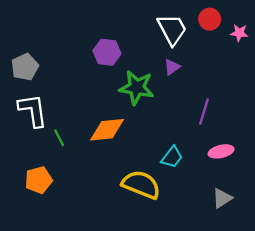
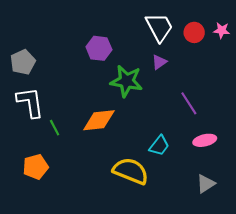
red circle: (210, 19) -> (194, 32), moved
purple line: (204, 112) -> (189, 103), turned -50

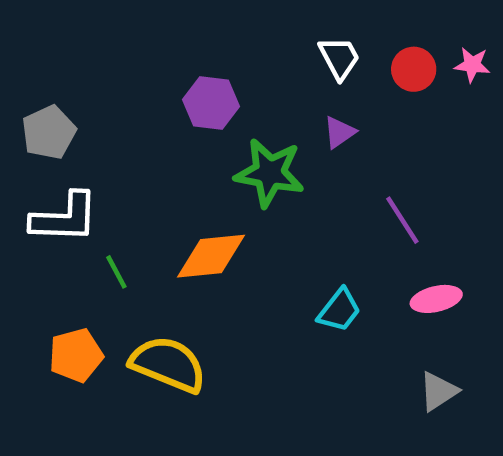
white trapezoid: (159, 27) -> (339, 58), size x0.7
white L-shape: (30, 102) -> (65, 218), turned 100
yellow semicircle: (131, 171) -> (168, 364), moved

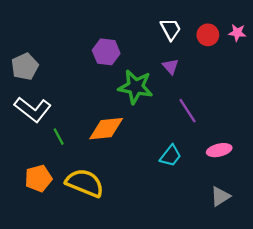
purple triangle: (339, 132) -> (171, 66), turned -36
white L-shape: (65, 218) -> (33, 109), turned 36
purple line: (402, 220) -> (188, 111), moved

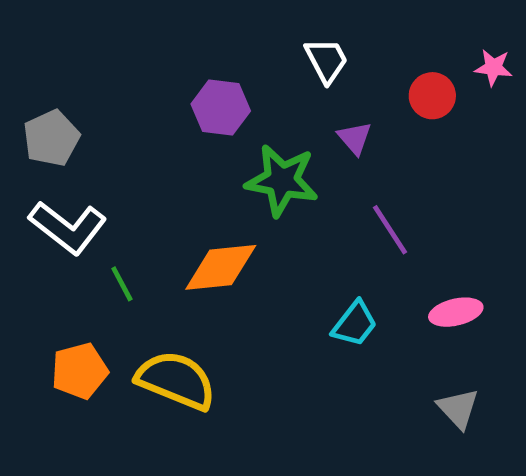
white trapezoid: (171, 29) -> (326, 60), moved
red circle: (208, 35) -> (432, 96), moved
gray triangle: (220, 196) -> (458, 408), turned -40

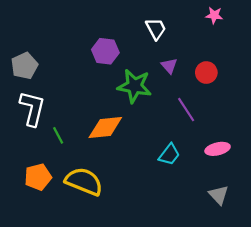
pink star: (493, 68) -> (214, 15), moved
red circle: (432, 96) -> (206, 73), moved
white L-shape: (68, 227) -> (32, 108), turned -114

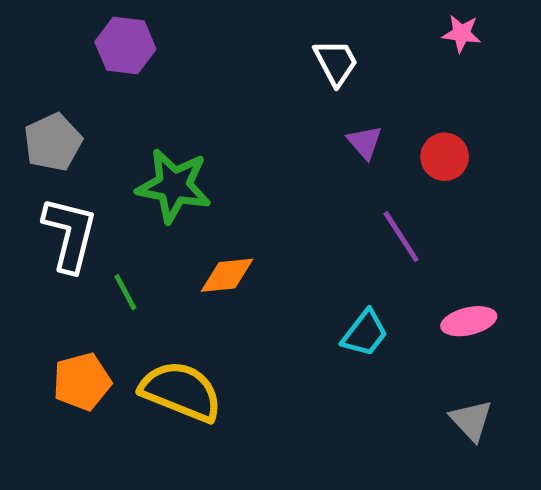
purple hexagon: (105, 51) -> (125, 46), moved
green star: (134, 86) -> (174, 186), moved
orange diamond: (105, 128) -> (227, 275), size x0.7

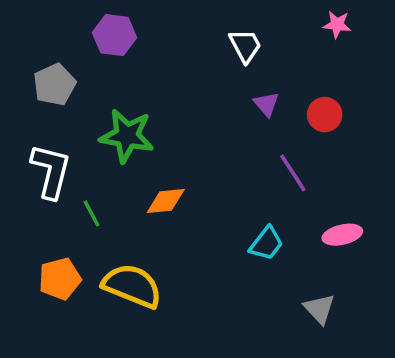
purple hexagon: (125, 46) -> (115, 35), moved
gray pentagon: (53, 142) -> (54, 85), moved
gray triangle: (471, 420) -> (319, 309), moved

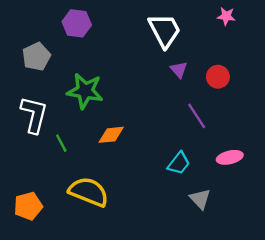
white trapezoid: (245, 46) -> (165, 30), size x1.5
orange pentagon: (60, 279) -> (28, 206), moved
gray triangle: (319, 309) -> (200, 199), moved

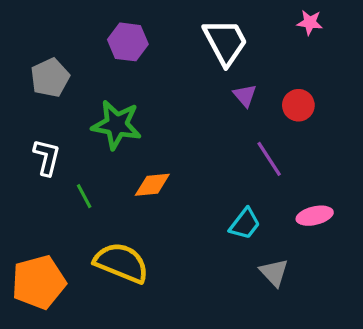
purple hexagon: (77, 23) -> (128, 42), moved
white L-shape: (34, 115) -> (47, 157), size x0.7
orange pentagon: (28, 206) -> (39, 282), size x1.4

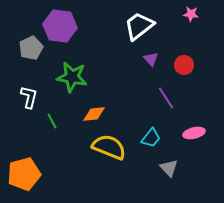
purple hexagon: (128, 42) -> (60, 26), moved, size x1.4
white trapezoid: (225, 42) -> (139, 26), turned -100
yellow semicircle: (121, 263) -> (109, 147), moved

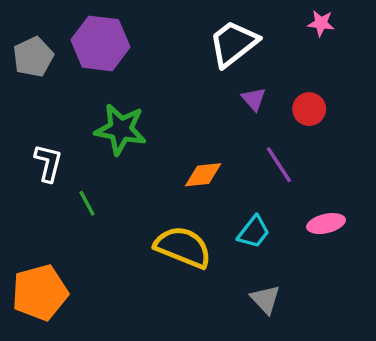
gray pentagon: (31, 48) -> (33, 57), moved
orange diamond: (94, 114) -> (203, 175), moved
gray triangle: (169, 168) -> (265, 299), moved

